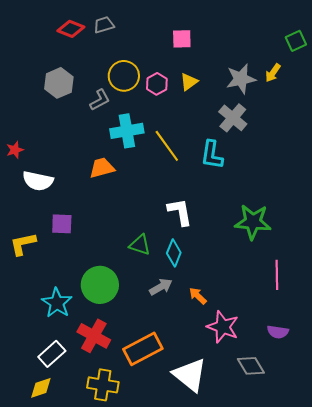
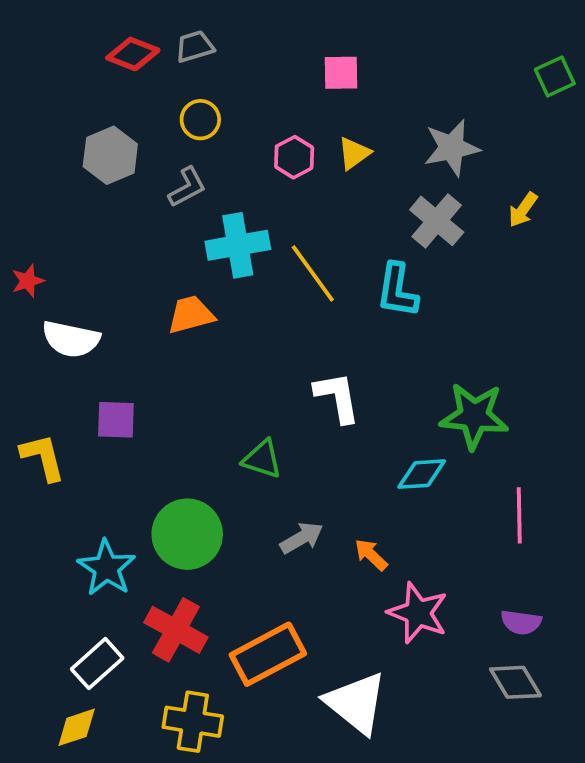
yellow arrow: (273, 73) -> (523, 210), moved
yellow circle: (124, 76) -> (200, 120), moved, size x0.7
yellow L-shape: (23, 244) -> (43, 457), turned 88
cyan diamond: (174, 253) -> (422, 474), moved, turned 64
gray diamond: (251, 366) -> (515, 682), moved

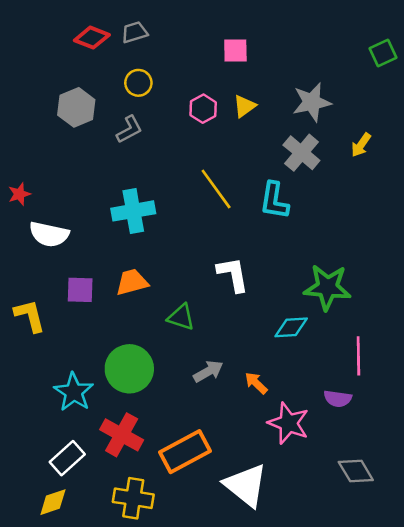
cyan cross: (238, 245) -> (133, 211), moved
orange trapezoid: (191, 315) -> (132, 282), moved
purple semicircle: (521, 622) -> (338, 399), moved

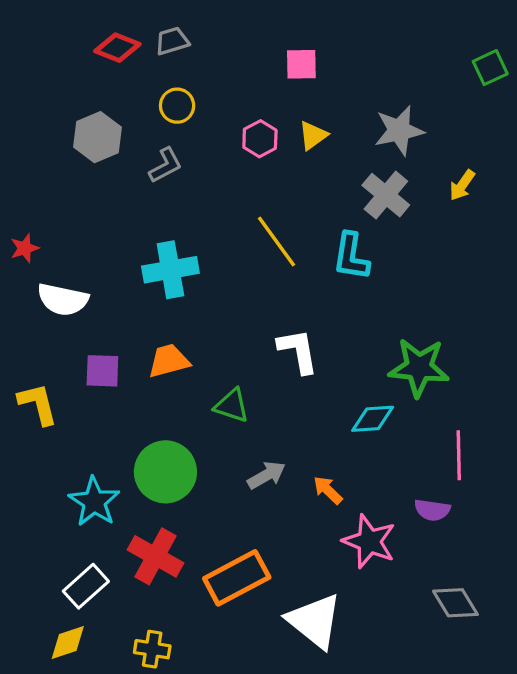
yellow cross: (133, 498) -> (152, 649), moved, size x0.7

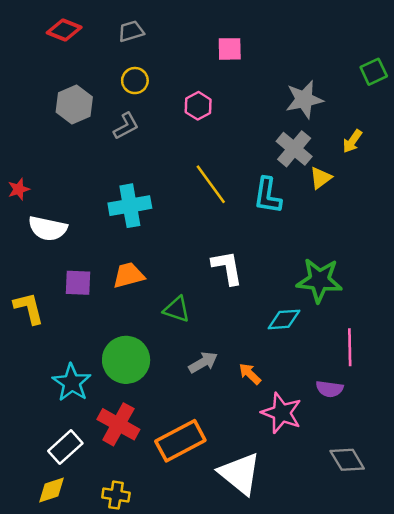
red diamond: (117, 48) -> (64, 30), moved
green square: (490, 68) -> (374, 72), moved
yellow triangle: (313, 135) -> (321, 178), moved

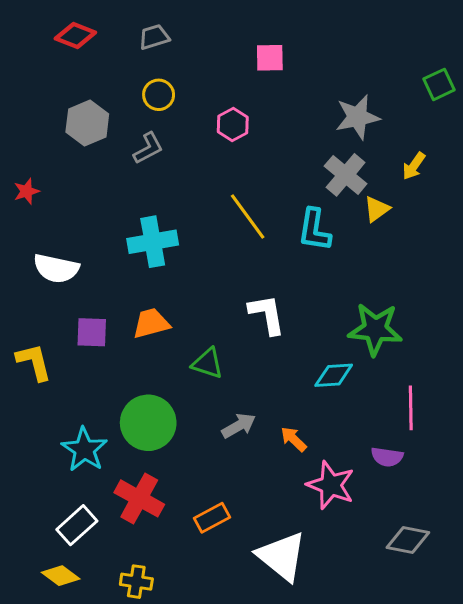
red star: (19, 189) -> (26, 191), moved
orange rectangle: (180, 441) -> (212, 518), size x0.6
gray diamond: (347, 460) -> (408, 540), turned -48
yellow diamond: (51, 490) -> (61, 576), turned 56

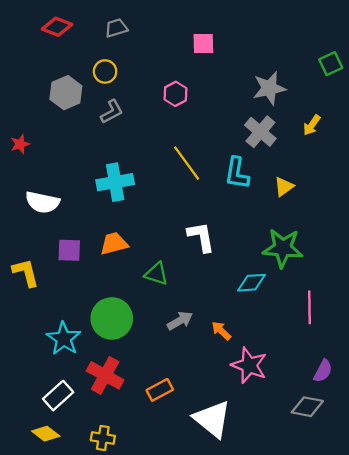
yellow circle: (159, 95) -> (105, 71), moved
yellow triangle: (377, 209) -> (284, 187), moved
purple semicircle: (387, 457) -> (323, 371), moved, turned -70

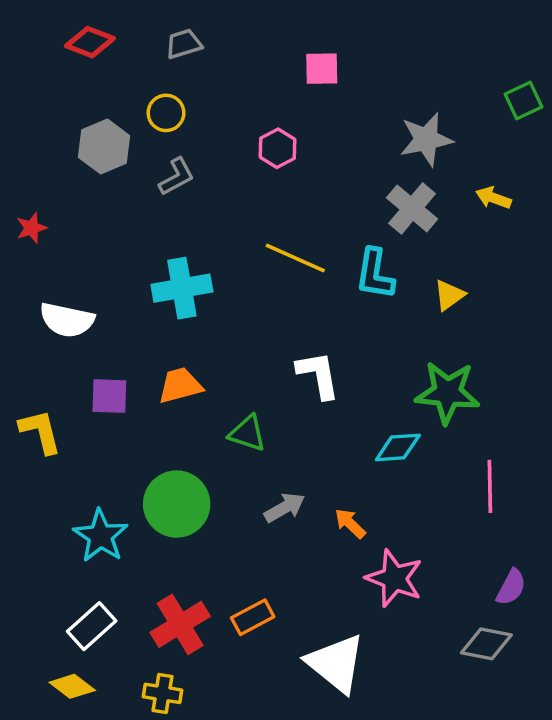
yellow arrow: (312, 125) -> (493, 198), turned 75
yellow line: (187, 163) -> (295, 258), turned -30
red cross: (105, 375) -> (180, 624), moved, turned 30

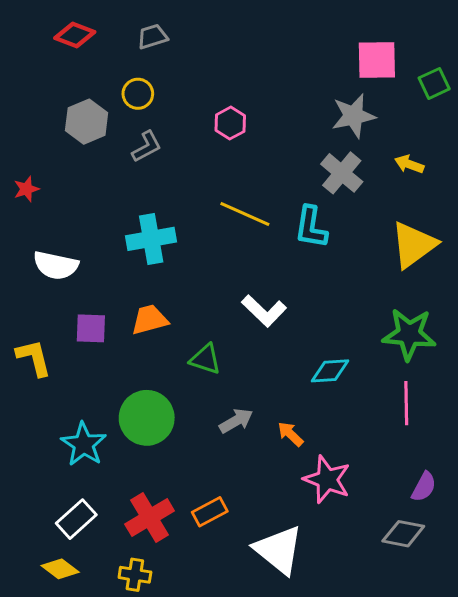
pink square: (322, 69) -> (377, 60), moved, size x1.4
yellow triangle: (449, 295) -> (414, 245), moved, size x1.8
white L-shape: (318, 375) -> (264, 311), turned 144
green star: (447, 393) -> (409, 334), moved

